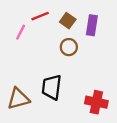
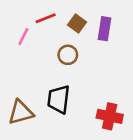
brown circle: (69, 47) -> (68, 55), moved

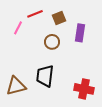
brown square: (77, 23) -> (59, 18), turned 32
purple rectangle: (104, 29) -> (80, 33), moved

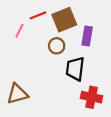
brown square: (59, 18) -> (64, 20), size x1.6
black trapezoid: (45, 76) -> (75, 69), moved

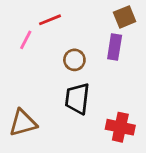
brown square: (64, 20) -> (125, 17), moved, size x0.7
black trapezoid: (75, 69) -> (77, 99), moved

